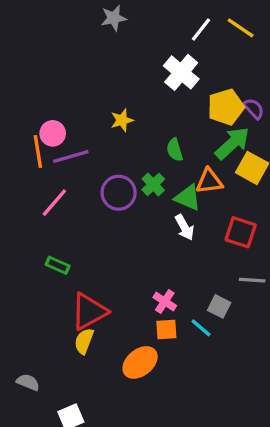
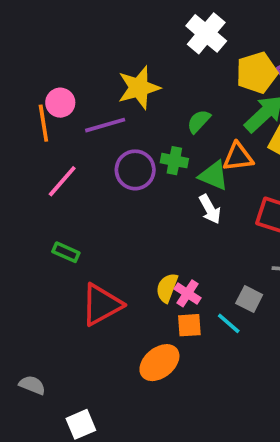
yellow star: (122, 120) -> (139, 88), size x1.6
green semicircle: (175, 150) -> (199, 121), turned 60
purple line: (71, 156) -> (105, 125), moved
green cross: (153, 184) -> (174, 161), turned -35
yellow semicircle: (84, 341) -> (167, 288), moved

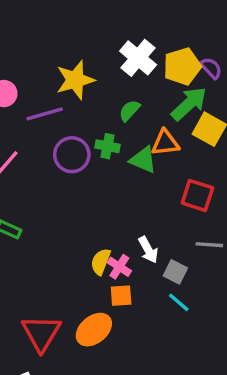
white cross: (206, 33) -> (138, 58), moved
white arrow: (210, 209) -> (148, 250), moved
red triangle: (101, 305) -> (41, 333), moved, turned -30
cyan line: (229, 323) -> (179, 302), moved

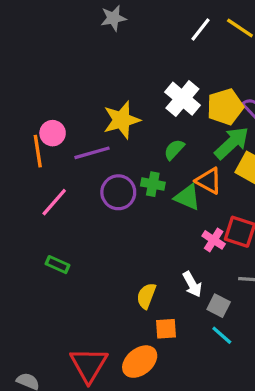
orange triangle: (165, 143) -> (209, 181), turned 36
pink cross: (119, 267) -> (214, 240), moved

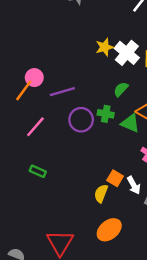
yellow star: (122, 120) -> (105, 47), moved, size x0.7
orange line: (38, 151) -> (24, 90), turned 45
orange square: (166, 329) -> (115, 178), moved, turned 35
orange ellipse: (140, 362) -> (109, 230), moved

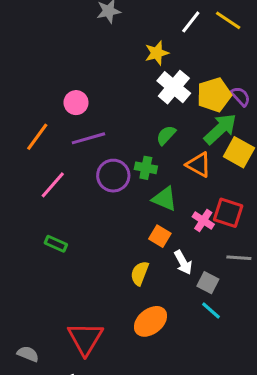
yellow star: (105, 47) -> (157, 53), moved
pink circle: (34, 78) -> (76, 103), moved
green triangle: (130, 123) -> (164, 199), moved
orange square: (115, 178) -> (160, 236), moved

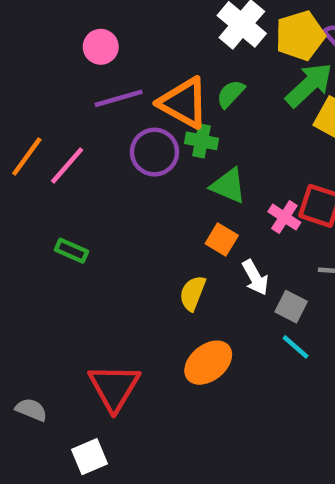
orange line: (37, 137) -> (27, 157), moved
orange triangle: (199, 165) -> (184, 103), moved, size x1.4

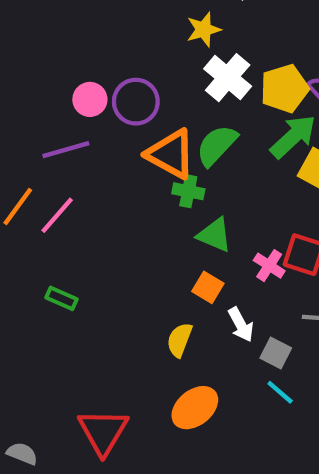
green semicircle: (231, 94) -> (217, 145), size x1.5
purple line: (119, 98) -> (66, 150), moved
purple circle: (154, 152) -> (136, 102), moved

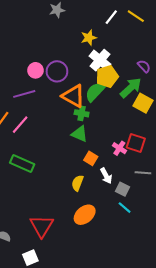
yellow pentagon: (284, 89) -> (107, 76), moved
green triangle: (215, 235) -> (80, 134), moved
green rectangle: (62, 298) -> (22, 164), size x1.6

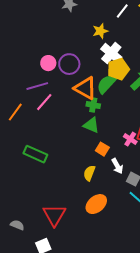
pink line: (20, 125) -> (44, 102), moved

